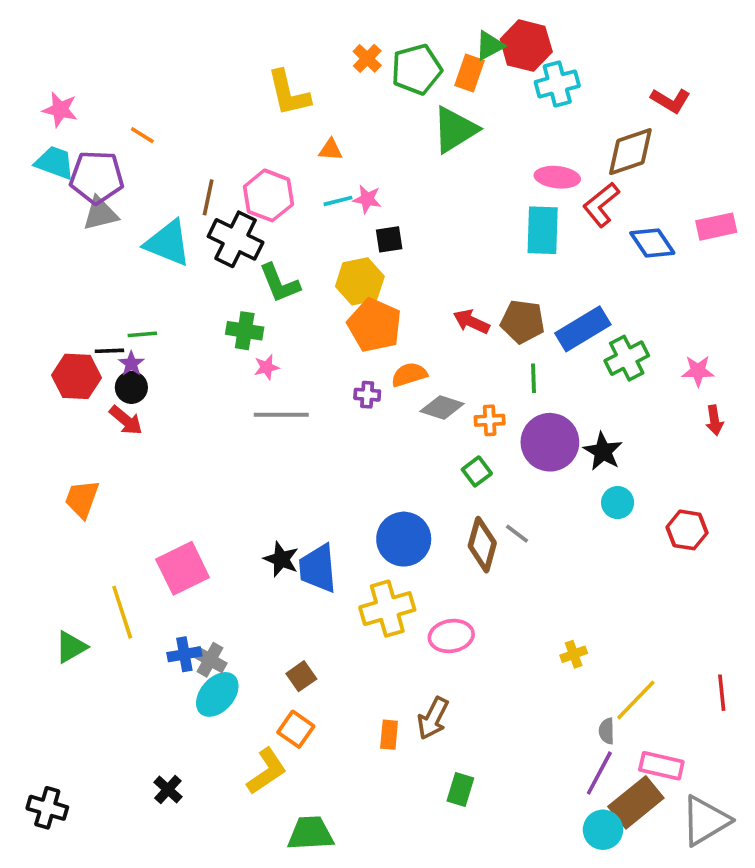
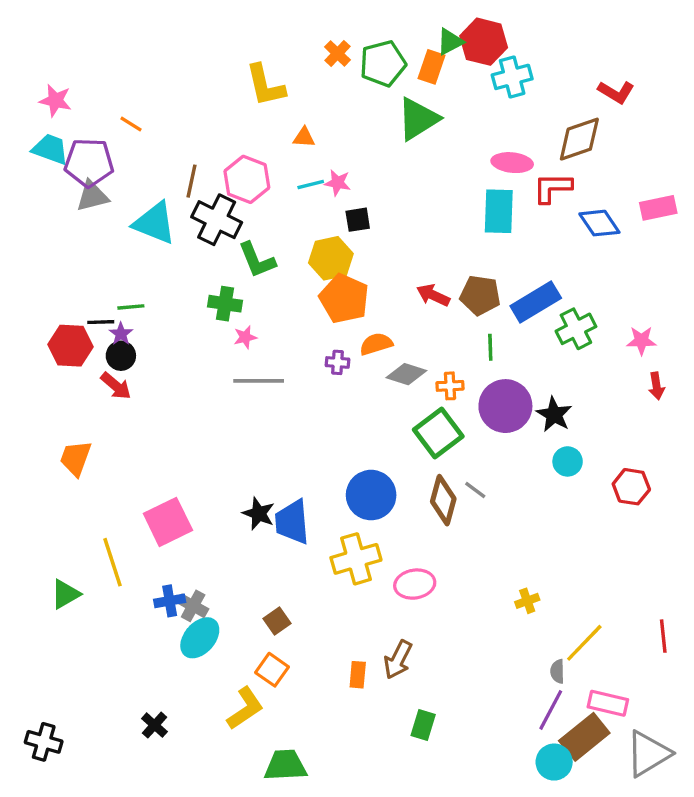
red L-shape: (601, 205) -> (552, 188), turned 39
green square: (477, 471) -> (438, 433), size x1.8

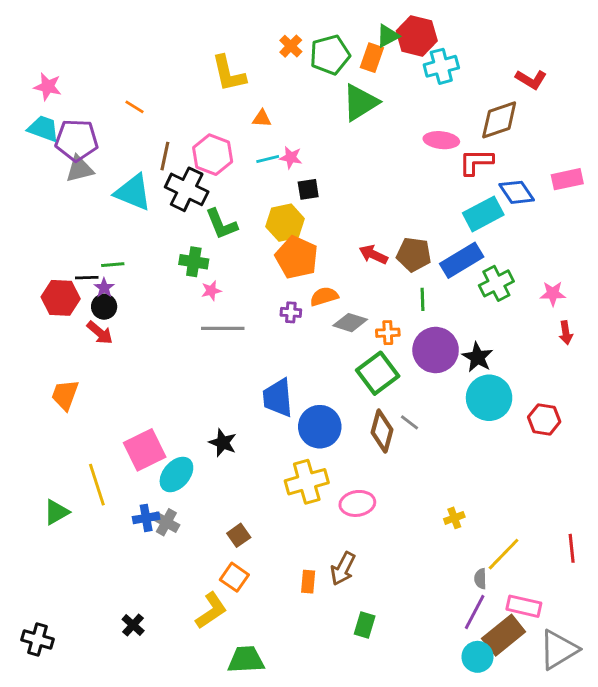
orange line: (131, 124) -> (134, 107), moved
cyan rectangle: (499, 211) -> (483, 214), moved, turned 60
cyan circle: (568, 461) -> (489, 398), size x1.8
blue trapezoid: (292, 522) -> (278, 398), moved
cyan ellipse: (200, 638) -> (176, 474), moved

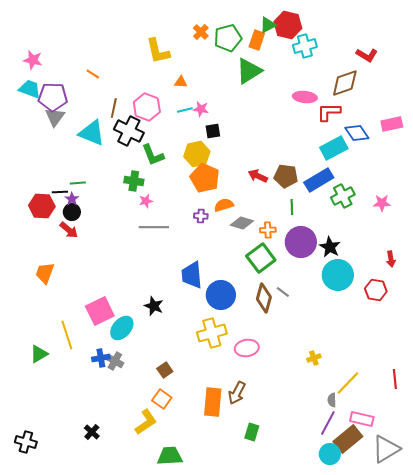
gray triangle: (80, 169) -> (55, 117), turned -40
red arrow: (566, 333) -> (391, 259), moved
orange rectangle: (308, 582) -> (213, 402), size x1.8

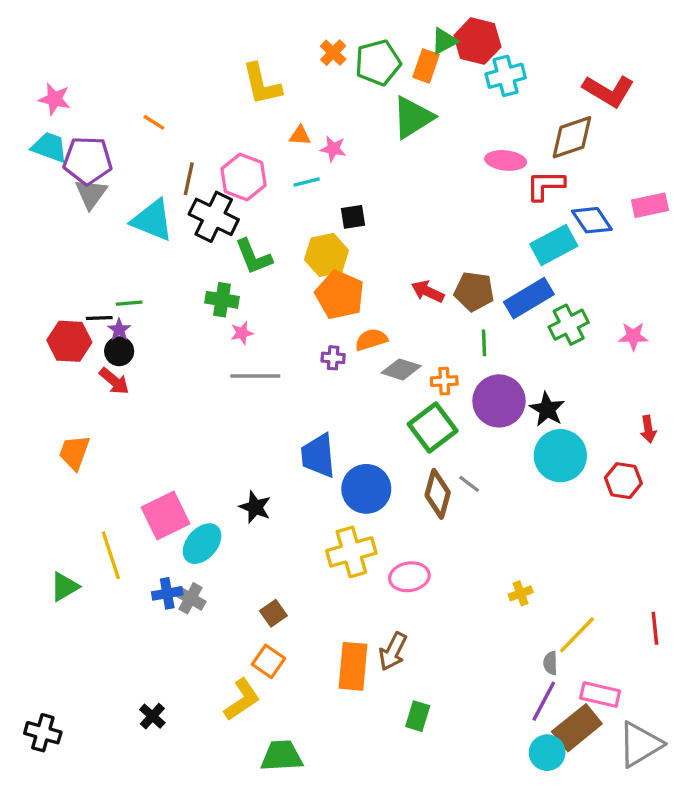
red L-shape: (367, 55) -> (608, 91), size x1.4
pink star: (201, 109) -> (333, 149), moved

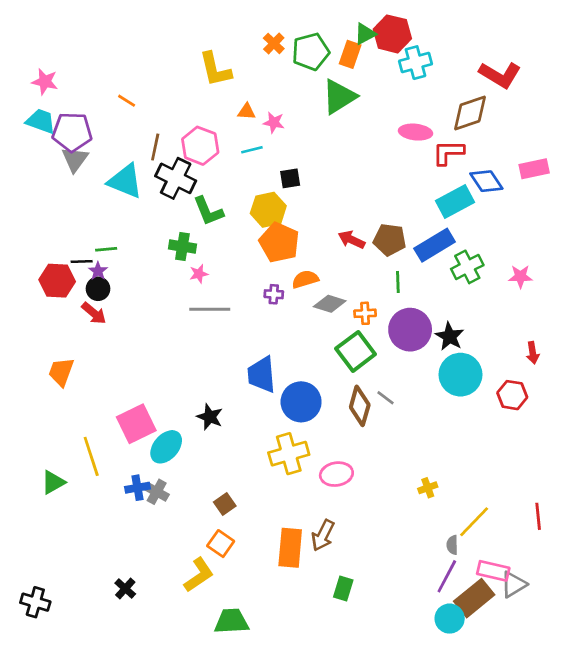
gray triangle: (640, 744) -> (514, 584), moved, size x0.7

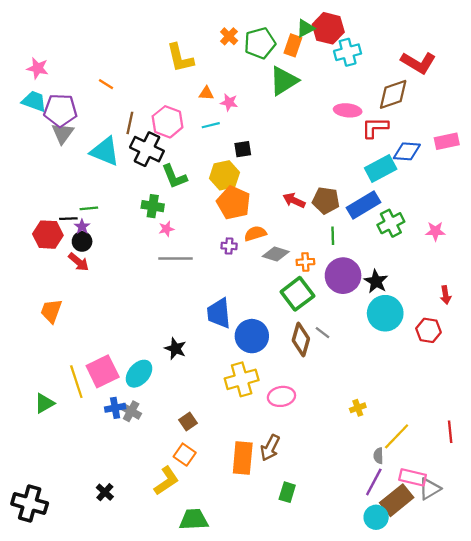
blue diamond: (486, 181) -> (407, 151), turned -52
pink square: (136, 424) -> (103, 371), moved
black cross: (35, 602) -> (30, 504), size x1.4

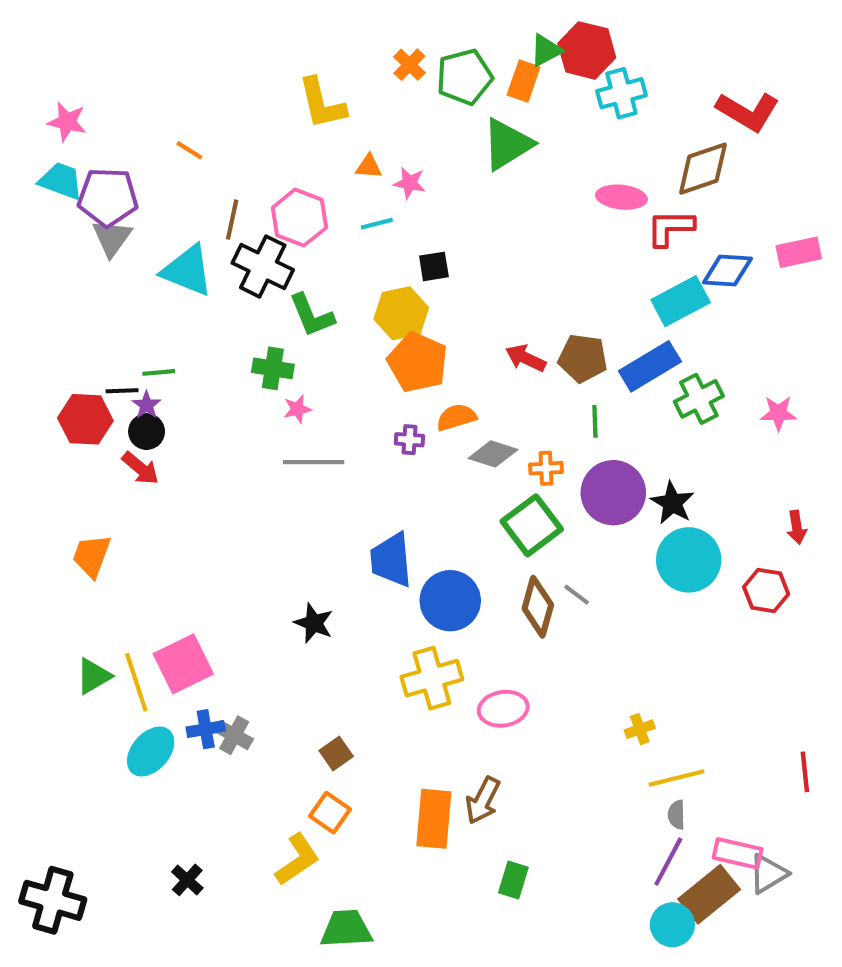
cyan ellipse: (139, 374) -> (151, 752), moved
green triangle: (44, 403) -> (94, 676), moved
yellow line: (397, 436) -> (676, 778), moved, turned 32

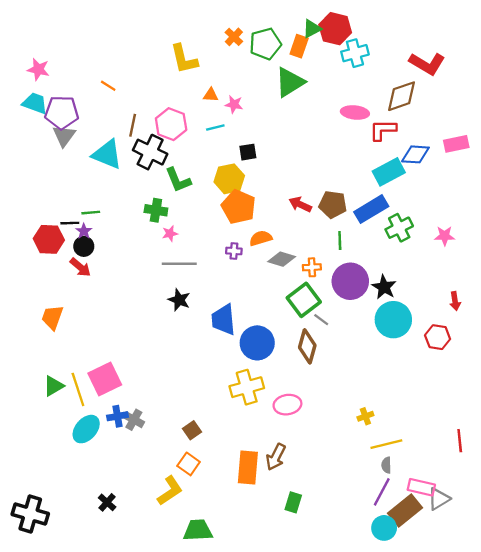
gray line: (577, 595) -> (321, 320), moved
black star: (314, 623) -> (179, 300), moved

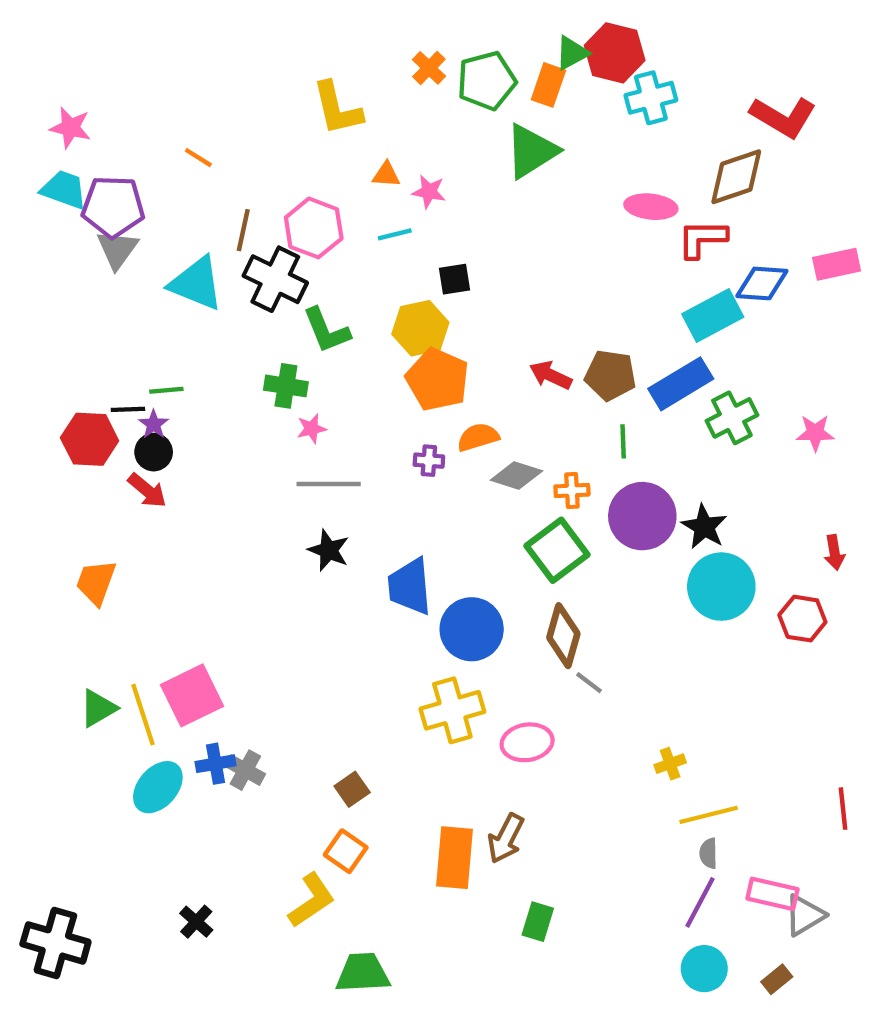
gray line: (321, 320) -> (589, 683), moved
brown rectangle: (405, 511) -> (777, 979), moved, size x0.5

